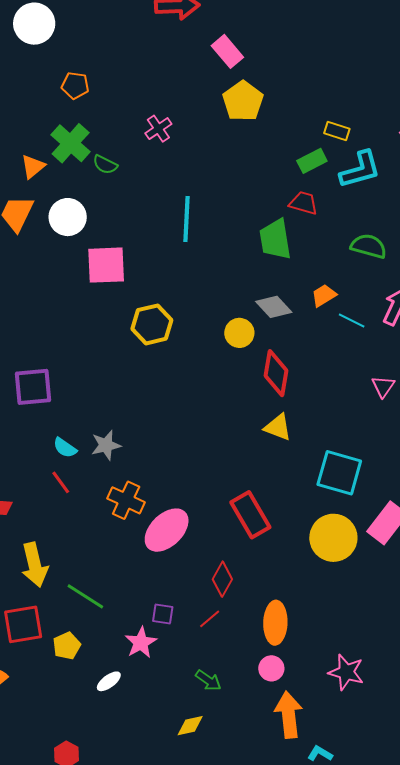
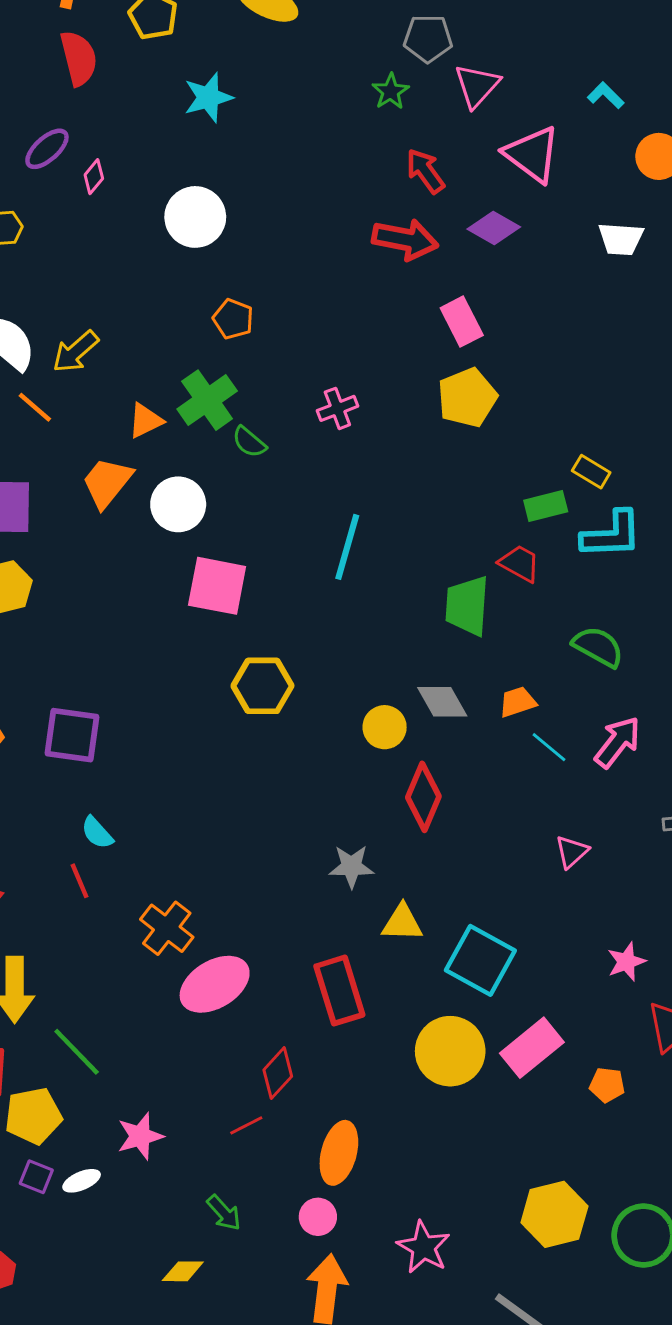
yellow triangle: (278, 427) -> (402, 923), moved, turned -32
gray star: (106, 445) -> (351, 866), moved
purple square: (163, 614) -> (36, 1177), moved
yellow pentagon: (67, 646) -> (33, 1116), size x1.4

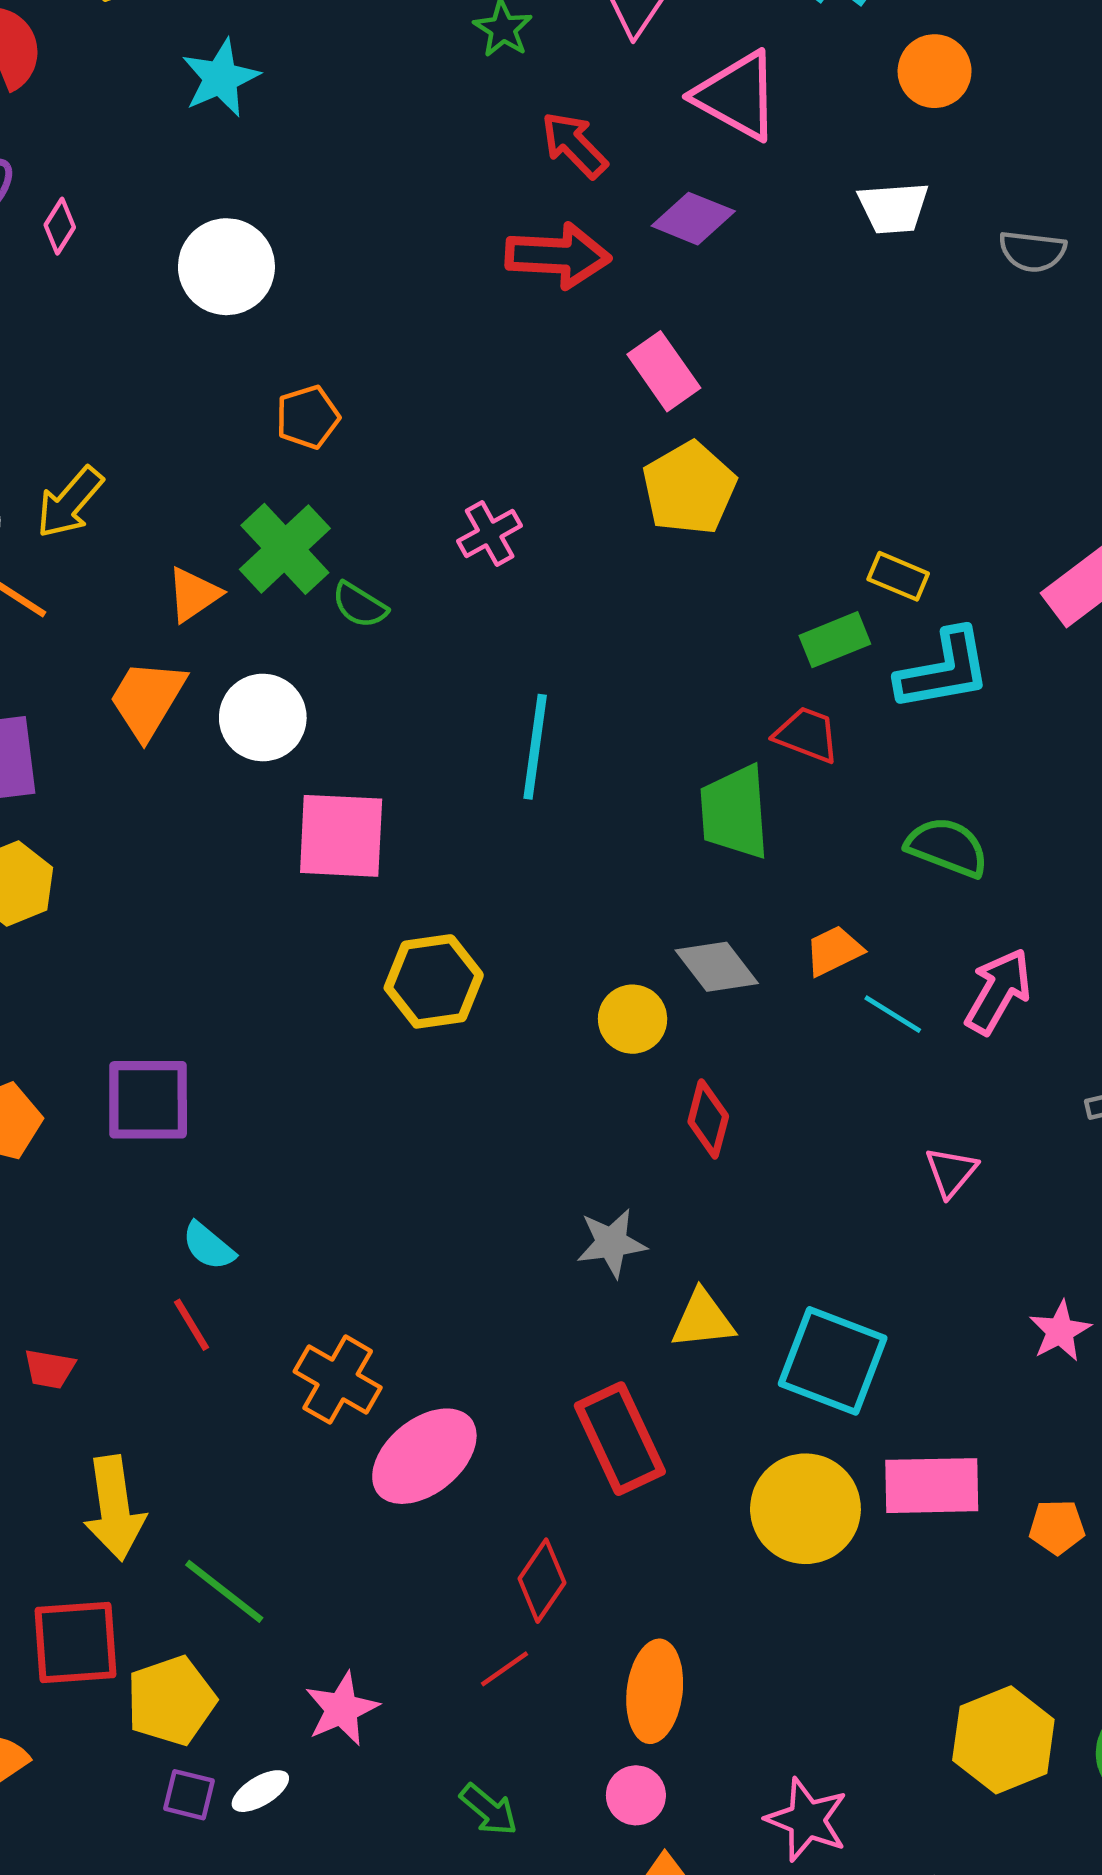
orange pentagon: (233, 319) -> (308, 417), turned -30
red diamond: (423, 797) -> (708, 1119), size x0.7
pink rectangle: (532, 1048) -> (932, 1486), turned 46

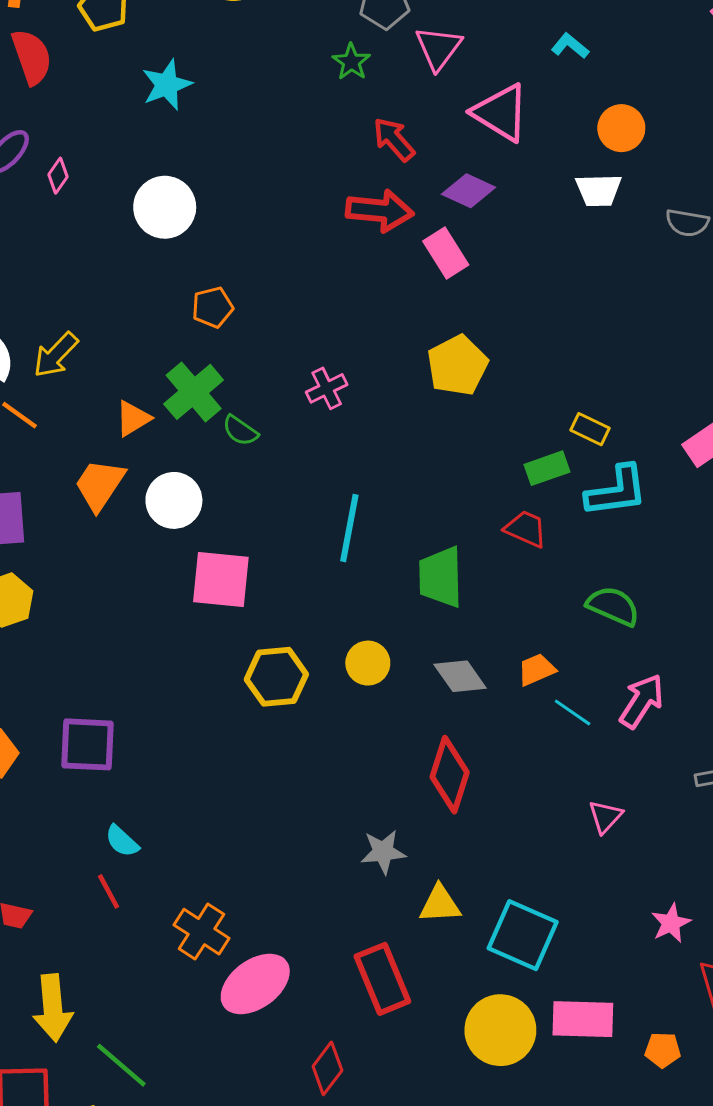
orange circle: (935, 71) -> (621, 128), moved
pink rectangle: (664, 371) -> (446, 253), moved
green trapezoid: (735, 812) -> (441, 577), moved
yellow circle: (633, 1019) -> (368, 663), moved
red diamond: (708, 1119) -> (450, 775), size x1.5

